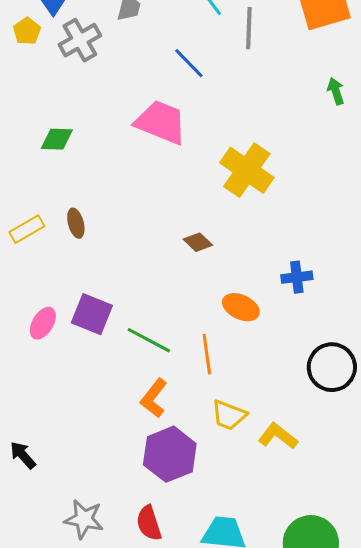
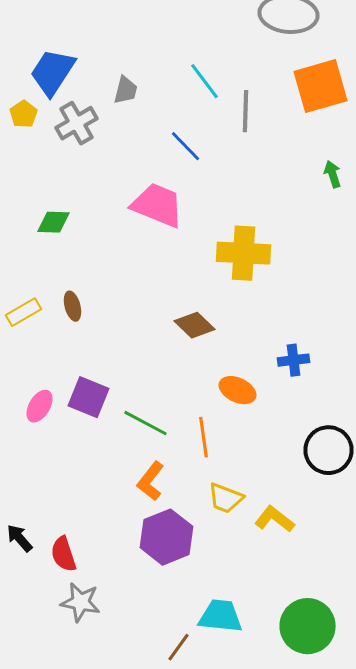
yellow cross: (247, 170) -> (244, 253), turned -32
brown diamond: (198, 242) -> (194, 325), size x1.4
red semicircle: (149, 523) -> (64, 554), moved

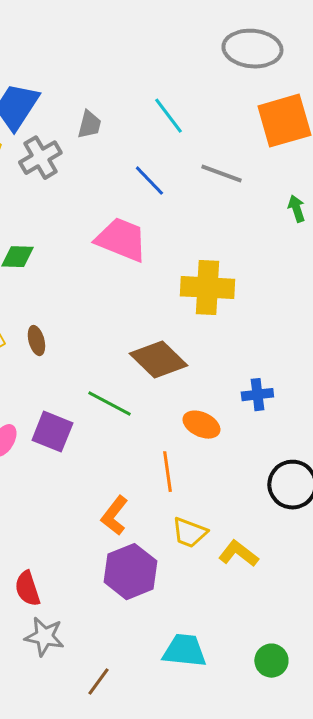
gray line: (246, 111) -> (221, 174), moved, turned -72
brown diamond: (194, 325) -> (158, 360), size x1.4
green line: (146, 423) -> (109, 404), moved
green circle: (308, 626) -> (271, 661), size x0.6
brown line: (178, 647) -> (98, 682), moved

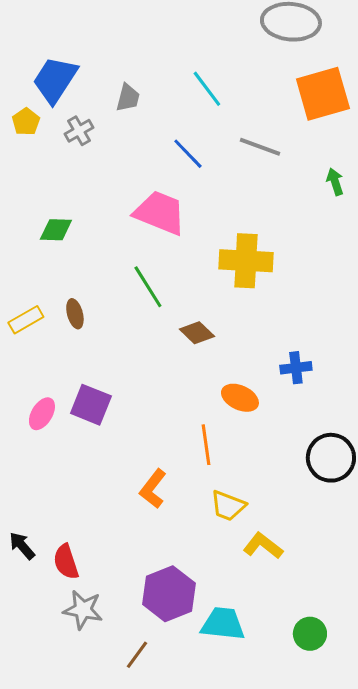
gray cross: (40, 158) -> (79, 131), size x0.7
brown diamond: (158, 360) -> (197, 333), size x0.6
green line: (109, 404) -> (148, 287), moved, turned 30
yellow L-shape: (238, 554) -> (263, 546), moved
purple hexagon: (130, 572) -> (169, 594), moved

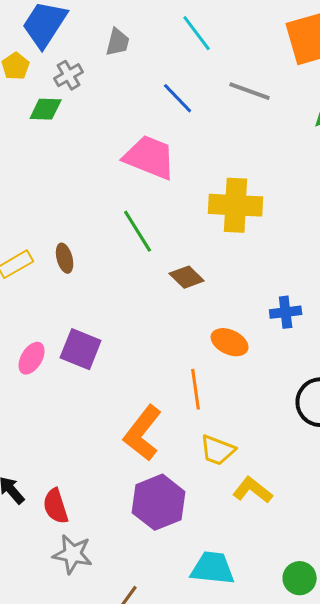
green diamond: (56, 230) -> (46, 109), moved
orange L-shape: (153, 489) -> (143, 433), size x1.4
purple hexagon: (169, 594) -> (159, 502), moved

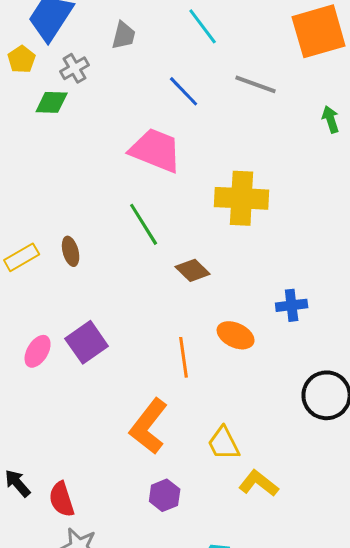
purple square: (81, 349) -> (87, 342), turned 33
orange line: (196, 389) -> (184, 357), moved
yellow trapezoid: (218, 450) -> (224, 443), turned 42
purple hexagon: (159, 502) -> (165, 495), size x0.6

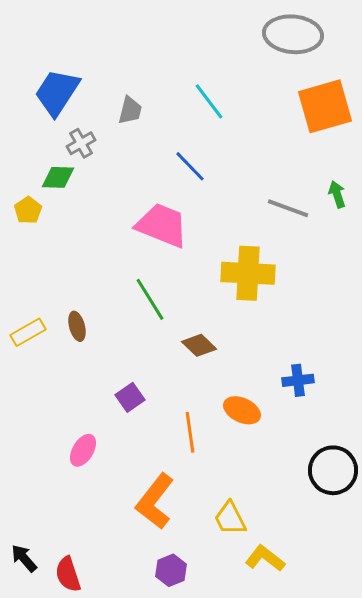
yellow pentagon: (22, 59) -> (28, 210), moved
gray line: (256, 84) -> (288, 208), moved
purple square: (87, 342) -> (130, 397), moved, size x0.7
pink ellipse: (38, 351) -> (83, 450), moved

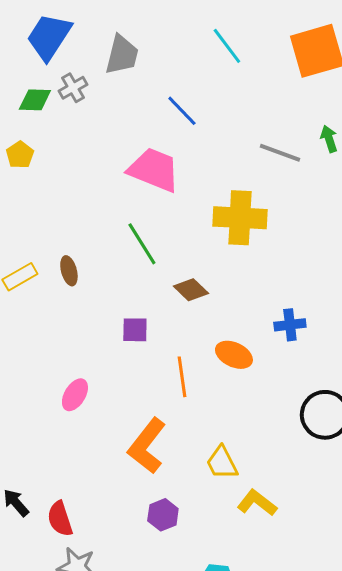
cyan line: (209, 101) -> (227, 46), moved
gray trapezoid: (130, 110) -> (122, 55), size x1.4
green diamond: (58, 177) -> (35, 100), moved
purple square: (130, 397) -> (135, 330), moved, turned 36

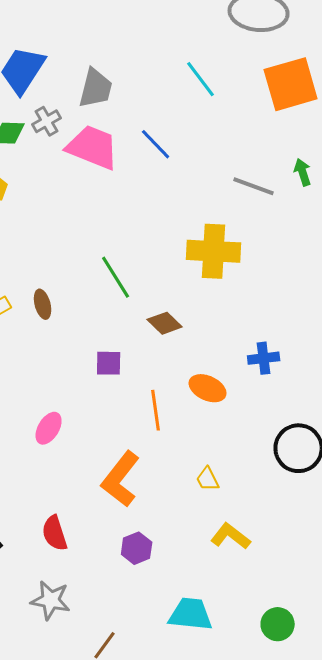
pink trapezoid: (154, 170) -> (93, 147), moved
yellow trapezoid: (222, 463) -> (208, 479), moved, size x0.7
red semicircle: (60, 519) -> (55, 533), moved

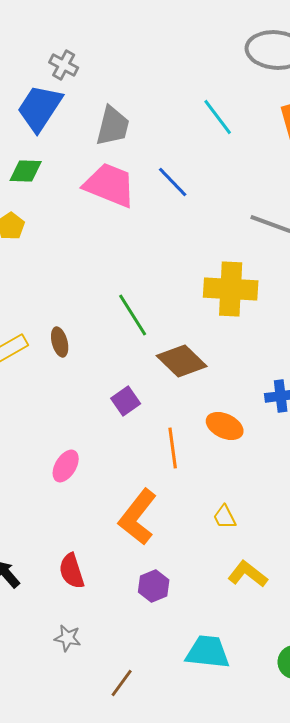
gray cross: (47, 121) -> (64, 65), moved, turned -32
brown diamond: (165, 323) -> (182, 361), size x1.4
purple square: (109, 363) -> (126, 401), turned -36
gray star: (51, 600) -> (68, 638), size x0.7

